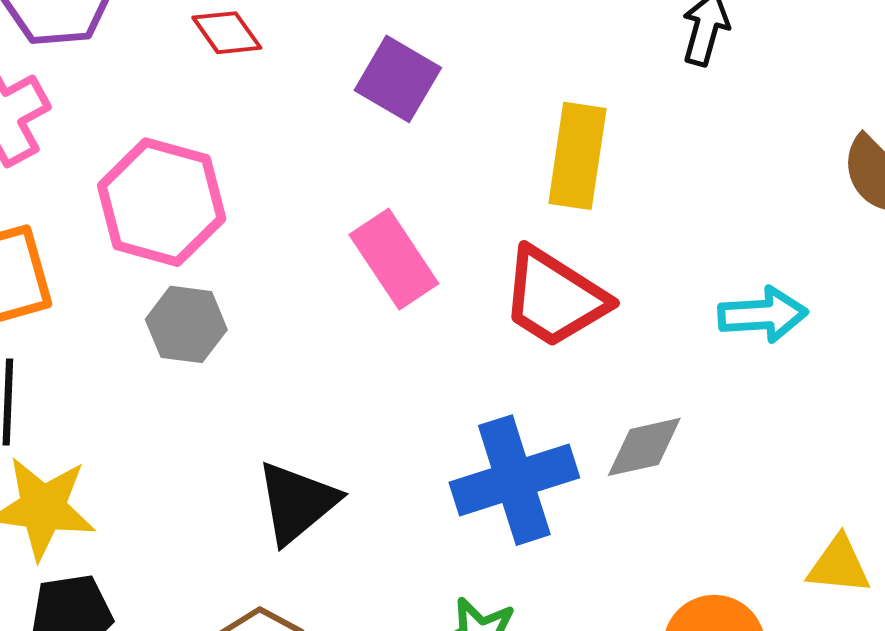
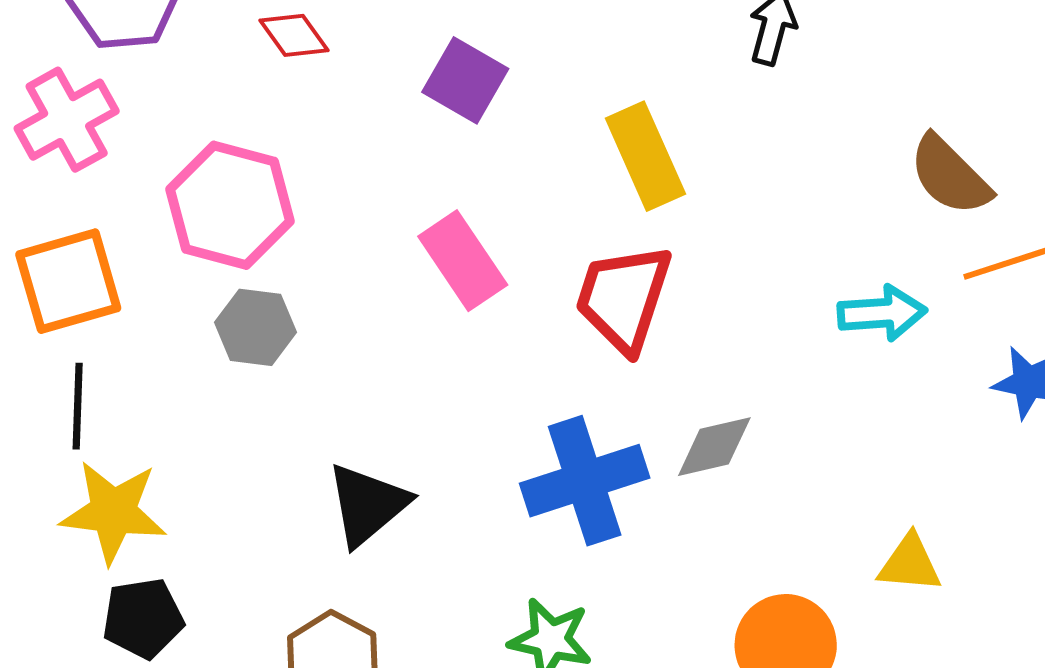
yellow rectangle: (577, 156) -> (645, 156), turned -32
red trapezoid: (554, 298) -> (623, 298), turned 76
cyan arrow: (763, 315) -> (882, 313), moved

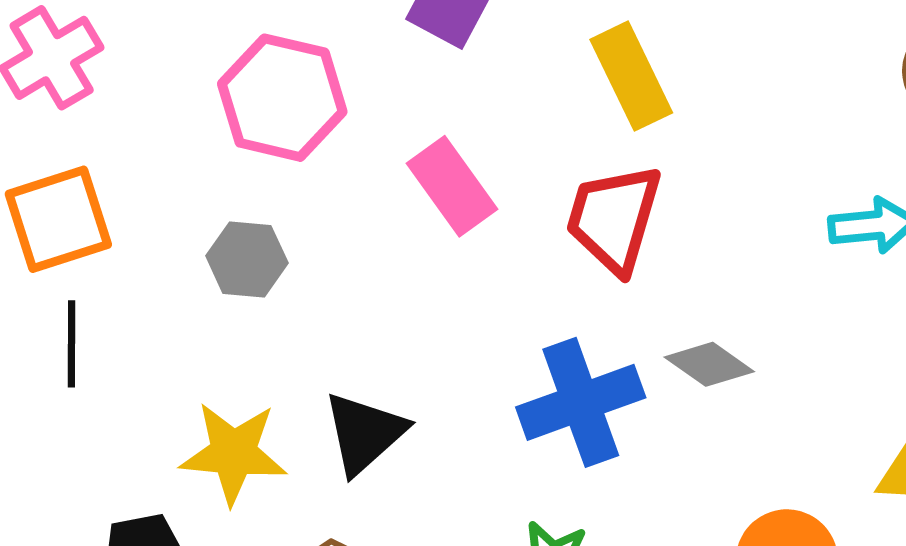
pink hexagon: (230, 205) -> (282, 98), moved
gray diamond: (714, 447) -> (709, 364), turned 50
yellow star: (113, 512) -> (234, 453), moved

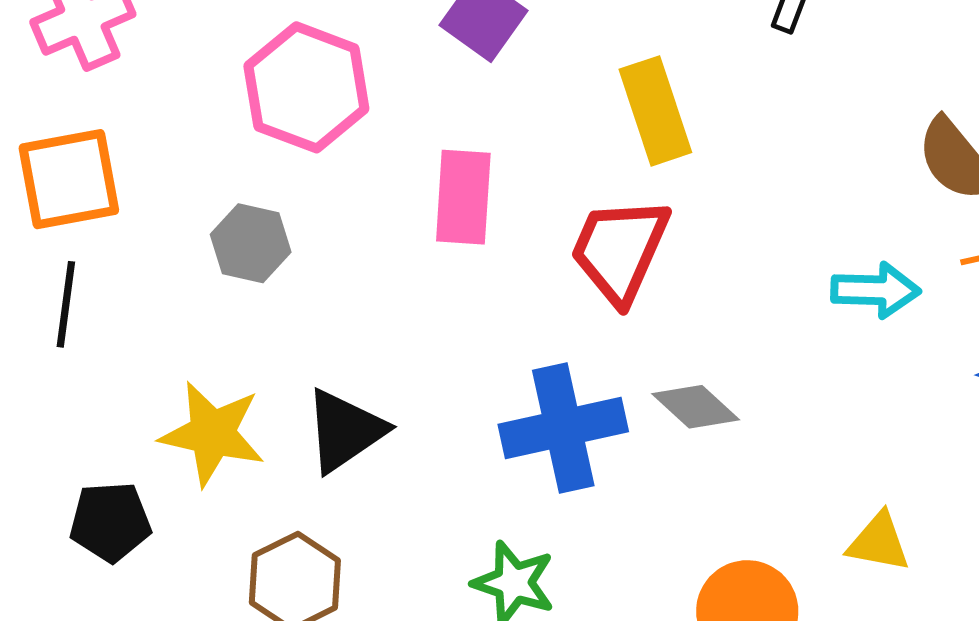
pink rectangle: (452, 186) -> (463, 197), turned 32

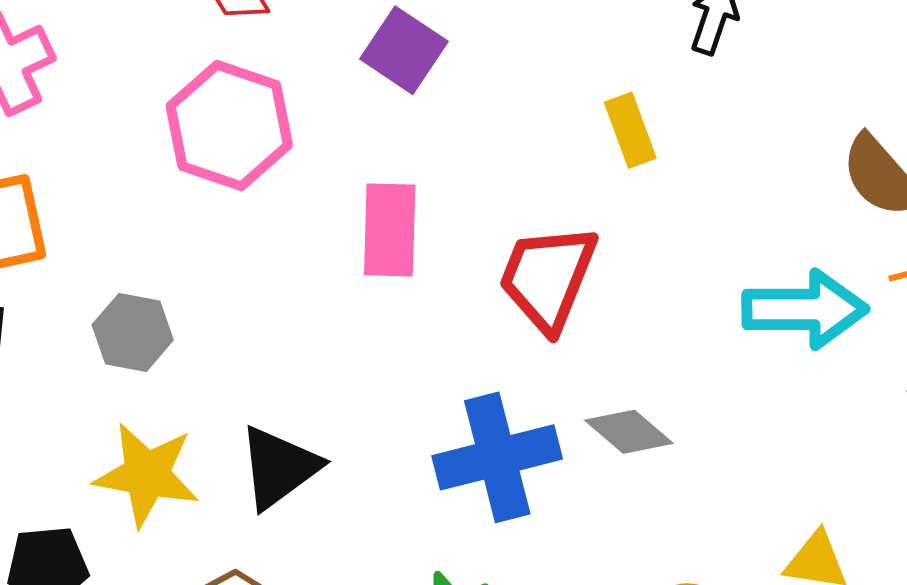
yellow rectangle: (655, 111) -> (630, 130), moved, size x0.7
gray hexagon: (251, 243) -> (133, 332), moved
cyan arrow: (876, 290) -> (805, 309), size x1.4

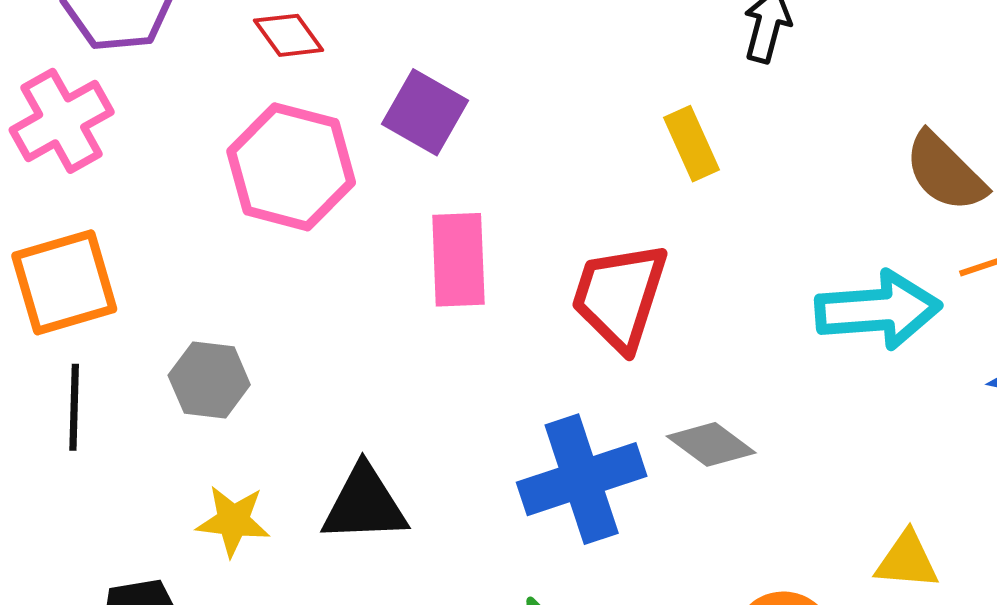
purple square: (404, 50) -> (425, 112), moved
black triangle: (279, 467) -> (364, 504), turned 38
yellow star: (147, 475) -> (233, 521), size x0.7

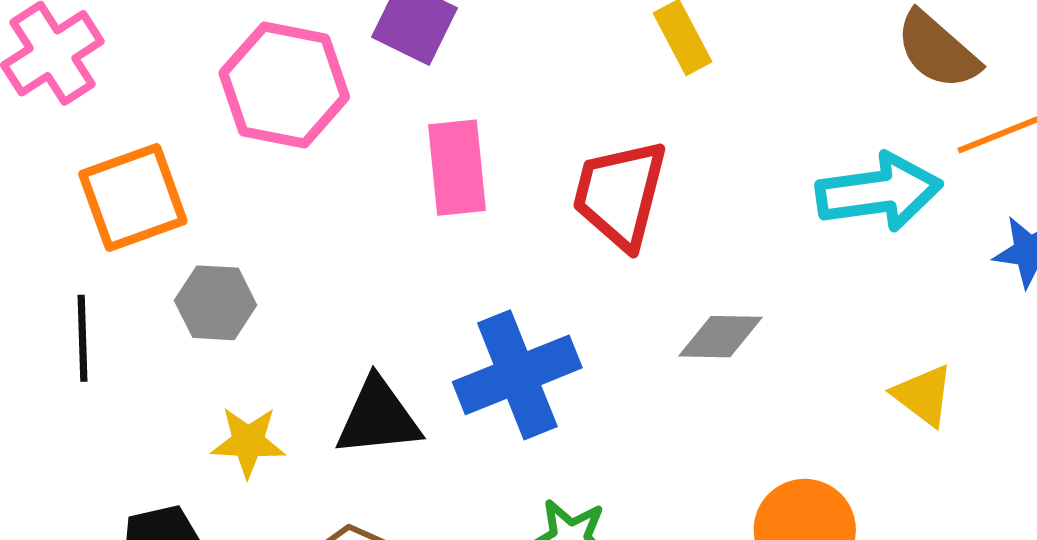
orange square: (64, 282) -> (133, 198), moved
gray diamond: (711, 444) -> (720, 337), turned -32
blue cross: (582, 479) -> (517, 375), moved
yellow triangle: (907, 560) -> (923, 395), moved, turned 36

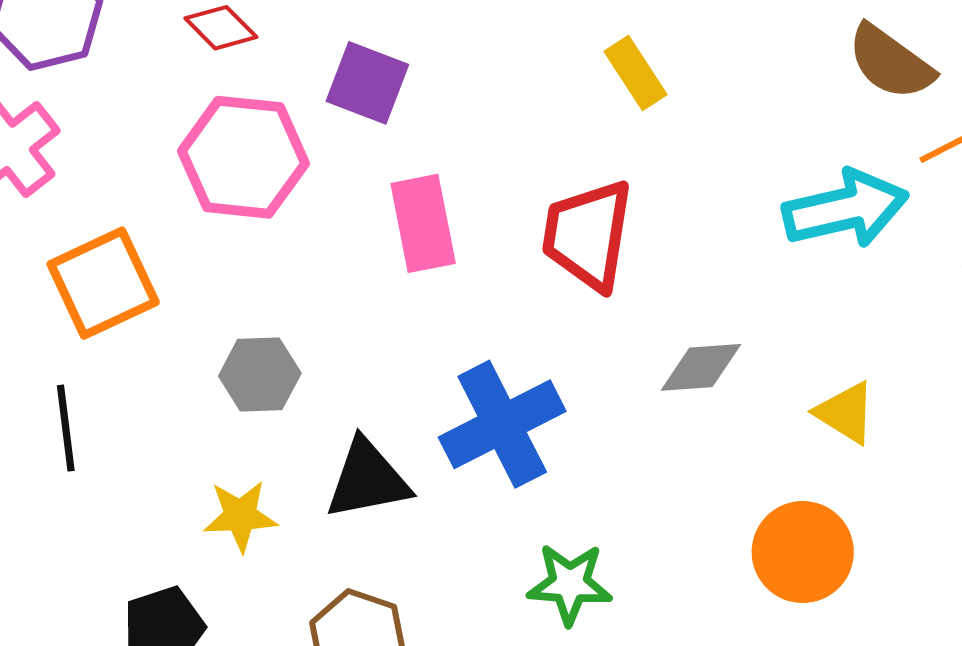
gray hexagon: (216, 303) -> (260, 375), moved
yellow triangle: (923, 395) -> (846, 413), moved

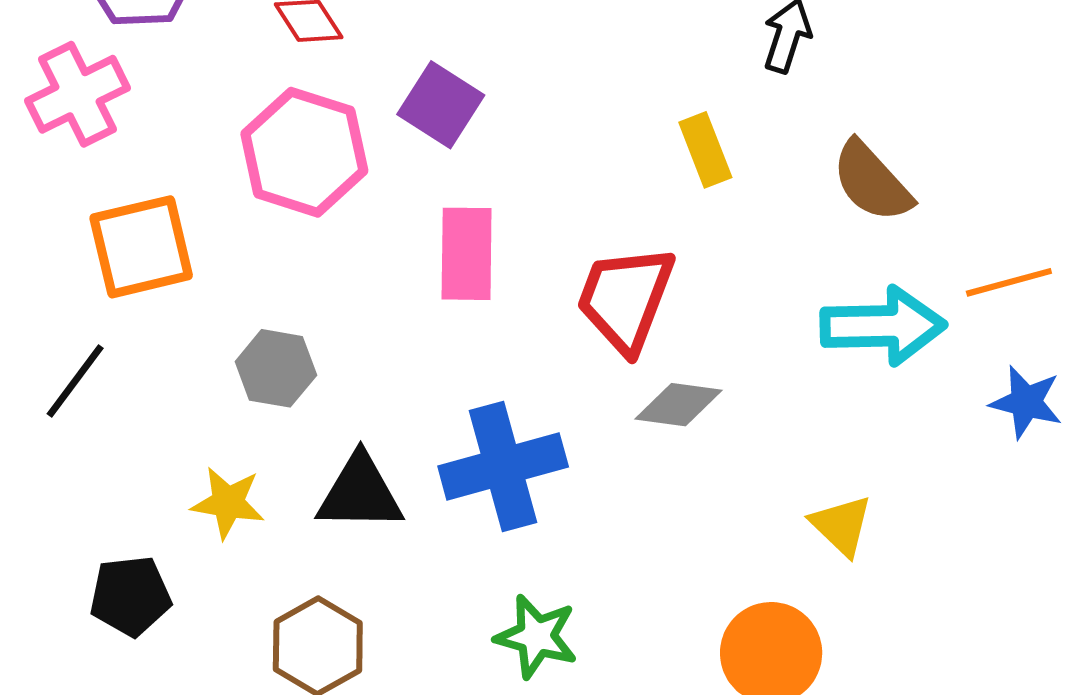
brown semicircle: (891, 62) -> (872, 182), moved
gray diamond: (701, 367) -> (678, 405), moved
black line: (66, 428) -> (75, 381), turned 32

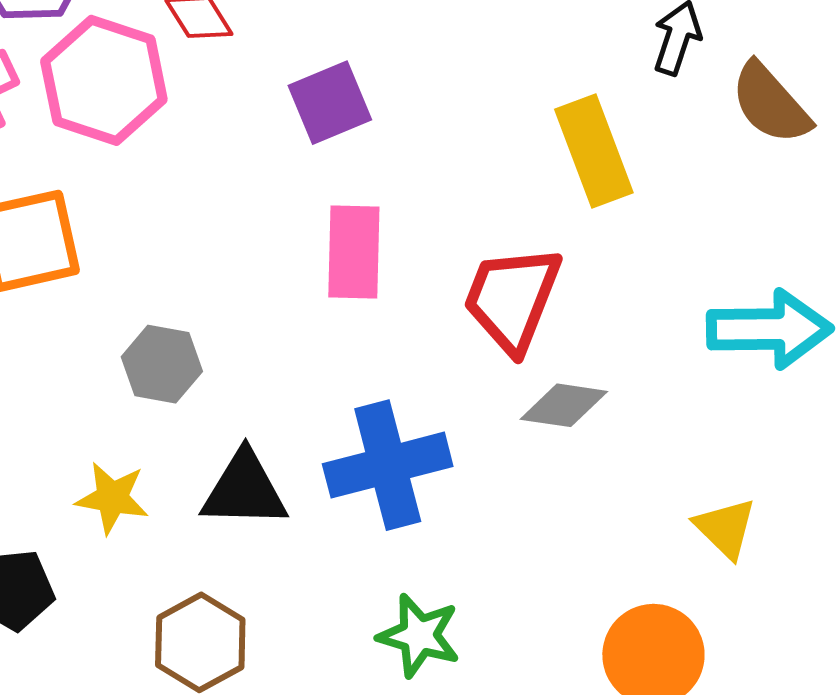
purple square: (441, 105) -> (330, 103), turned 34
yellow rectangle: (705, 150) -> (594, 151), size x1.5
pink hexagon: (304, 152) -> (104, 80), moved
brown semicircle: (872, 182) -> (770, 103), moved

